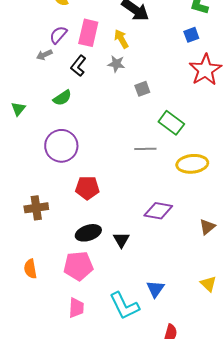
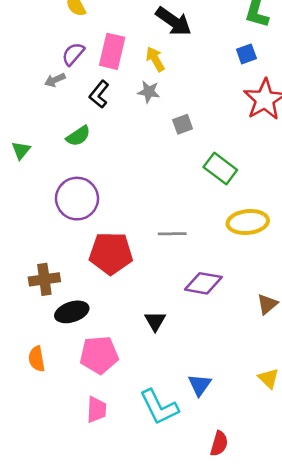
gray line: (145, 149) -> (172, 234), moved
red pentagon: (87, 188) -> (111, 253), size x1.4
black ellipse: (88, 233) -> (72, 312), moved

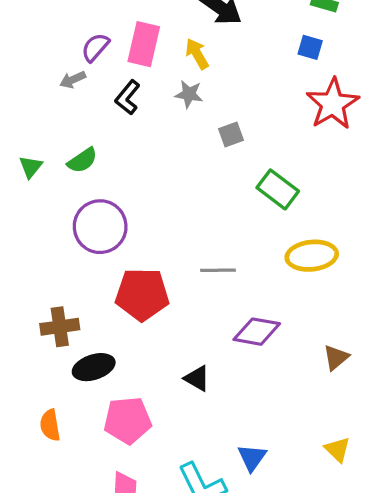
blue square: (246, 54) -> (310, 47), turned 36
green semicircle: (78, 136) -> (82, 160), moved
black triangle: (155, 321) -> (197, 378), turned -30

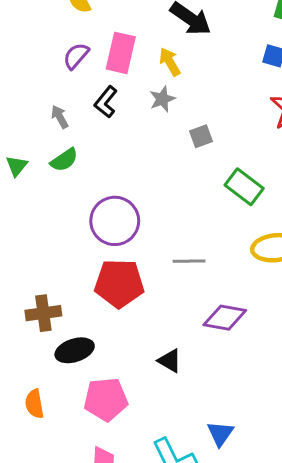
gray arrow: (73, 80) -> (60, 117), moved, turned 85
gray star: (189, 94) -> (162, 99), turned -30
purple circle: (100, 227) -> (115, 221), moved

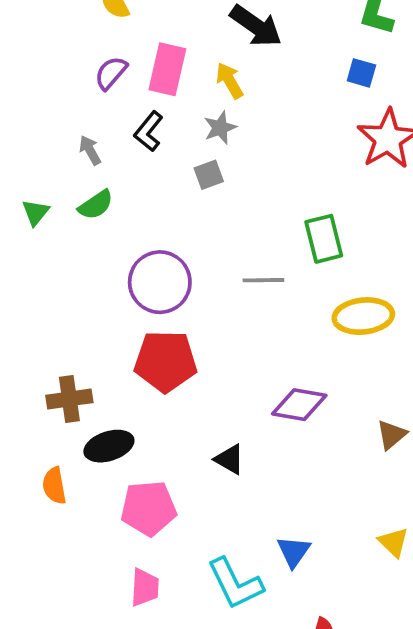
gray square: (201, 136) -> (209, 175), moved
green rectangle: (244, 187) -> (324, 239), turned 39
gray line: (189, 261) -> (263, 280), moved
orange semicircle: (34, 404) -> (54, 486), moved

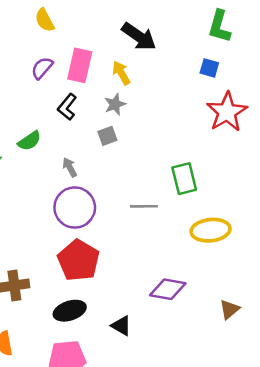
gray arrow: (90, 150) -> (70, 167), moved
green semicircle: (96, 205) -> (29, 141), moved
red pentagon: (165, 361) -> (78, 260), turned 30
black ellipse: (109, 446) -> (70, 311), moved

